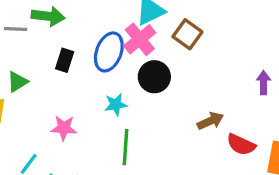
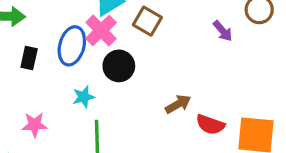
purple arrow: (264, 83) -> (223, 31), moved, turned 145

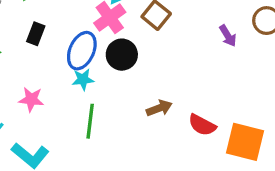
blue ellipse: (72, 46) -> (82, 51), moved
brown arrow: (178, 104) -> (159, 108), moved

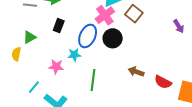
cyan star: (83, 79) -> (74, 55), moved
brown arrow: (159, 108) -> (136, 72), turned -140

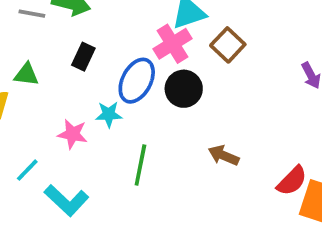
green triangle: (30, 37) -> (26, 74), turned 32
red semicircle: (163, 82) -> (292, 181), moved, turned -78

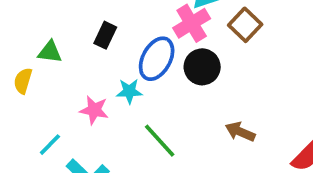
green line: (140, 165) -> (160, 141), turned -54

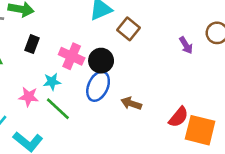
pink cross: (192, 23) -> (72, 56), moved, turned -30
blue ellipse: (157, 59) -> (98, 86), moved
green line: (160, 141) -> (58, 109), moved

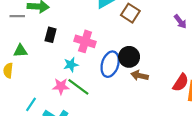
black circle: (101, 61) -> (129, 57), moved
pink star: (29, 97) -> (61, 86), moved

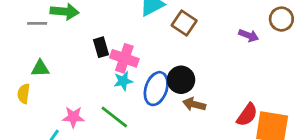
purple arrow: (180, 21) -> (249, 35), turned -32
black rectangle: (51, 35) -> (101, 47), moved, turned -32
cyan star: (71, 65) -> (123, 81), moved
pink star: (61, 86) -> (73, 117), moved

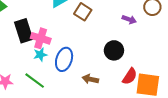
black rectangle: (101, 47) -> (24, 31), size x1.6
black circle: (181, 80) -> (114, 50), moved
brown arrow: (194, 104) -> (90, 79), moved

